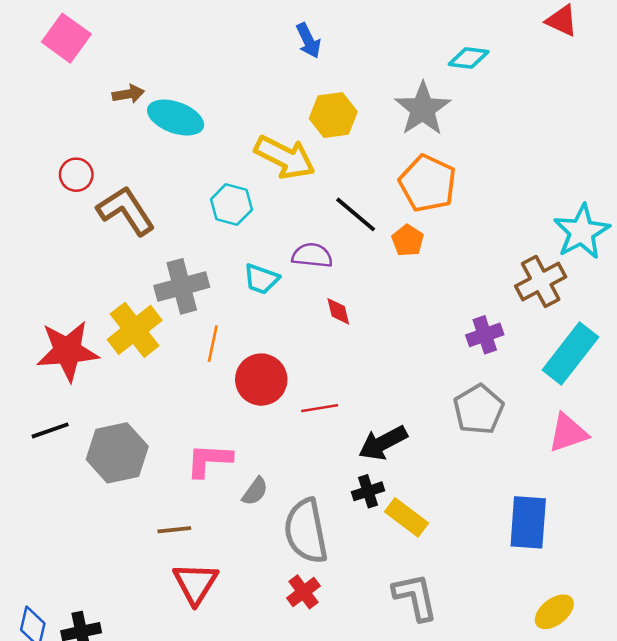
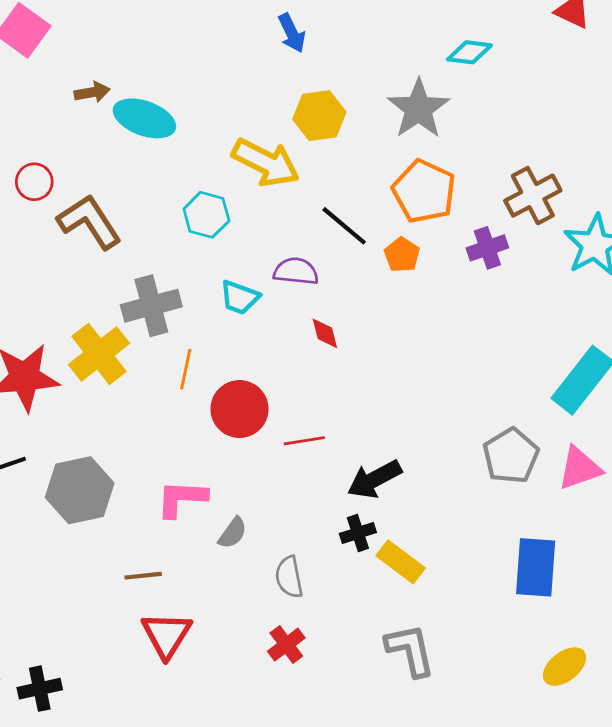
brown cross: (541, 281) -> (533, 196), moved
purple cross: (485, 335) -> (487, 248), moved
gray pentagon: (479, 409) -> (511, 456), moved
gray semicircle: (306, 531) -> (289, 577), size x0.6

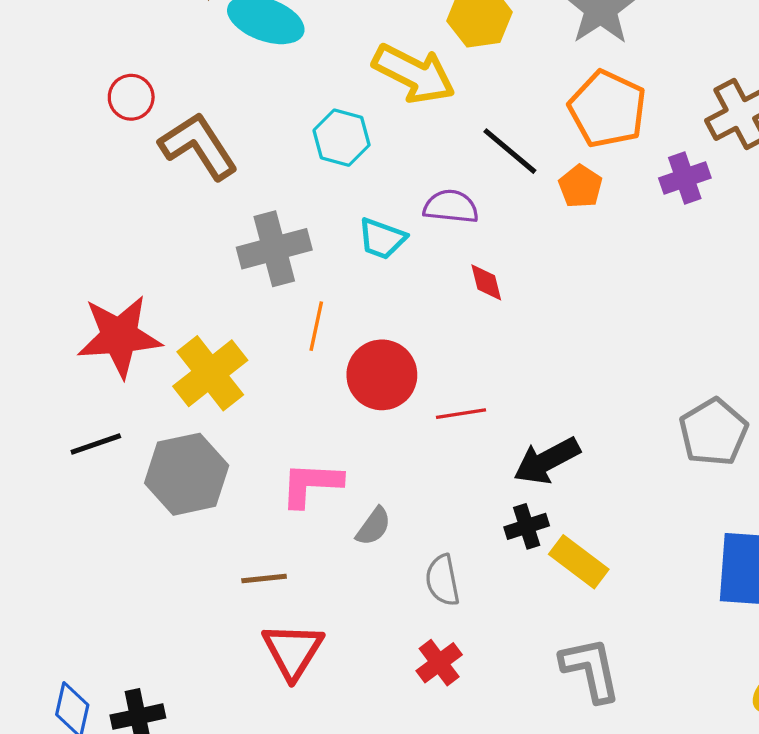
yellow cross: (99, 354) -> (210, 373), moved

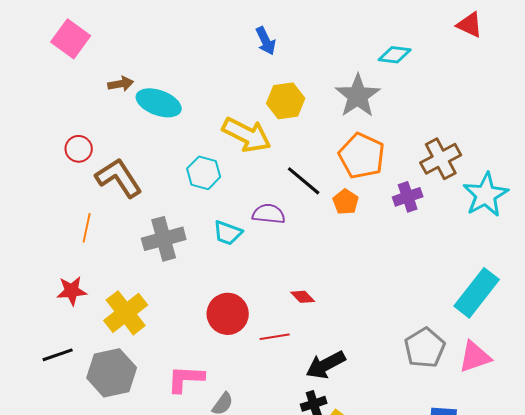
red diamond: (486, 282) -> (303, 297), moved, turned -30
orange line: (316, 326) -> (87, 228), moved
red star: (119, 336) -> (72, 291), size x0.6

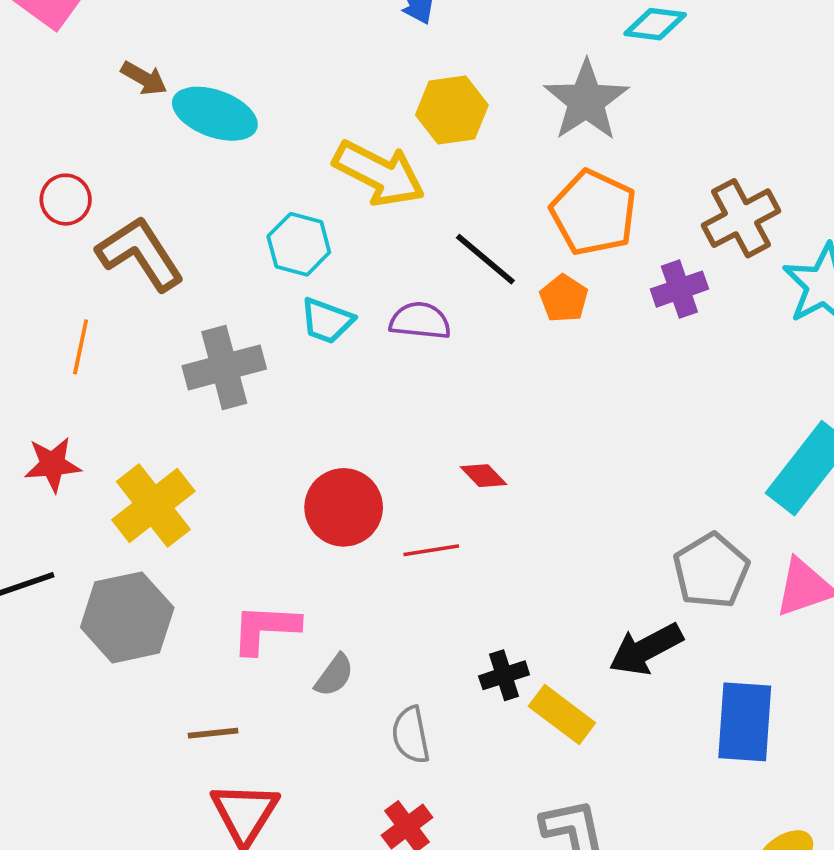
brown arrow: (121, 84) -> (144, 78), turned 40
cyan trapezoid: (228, 233) -> (327, 321), moved
black arrow: (326, 365) -> (646, 649), moved

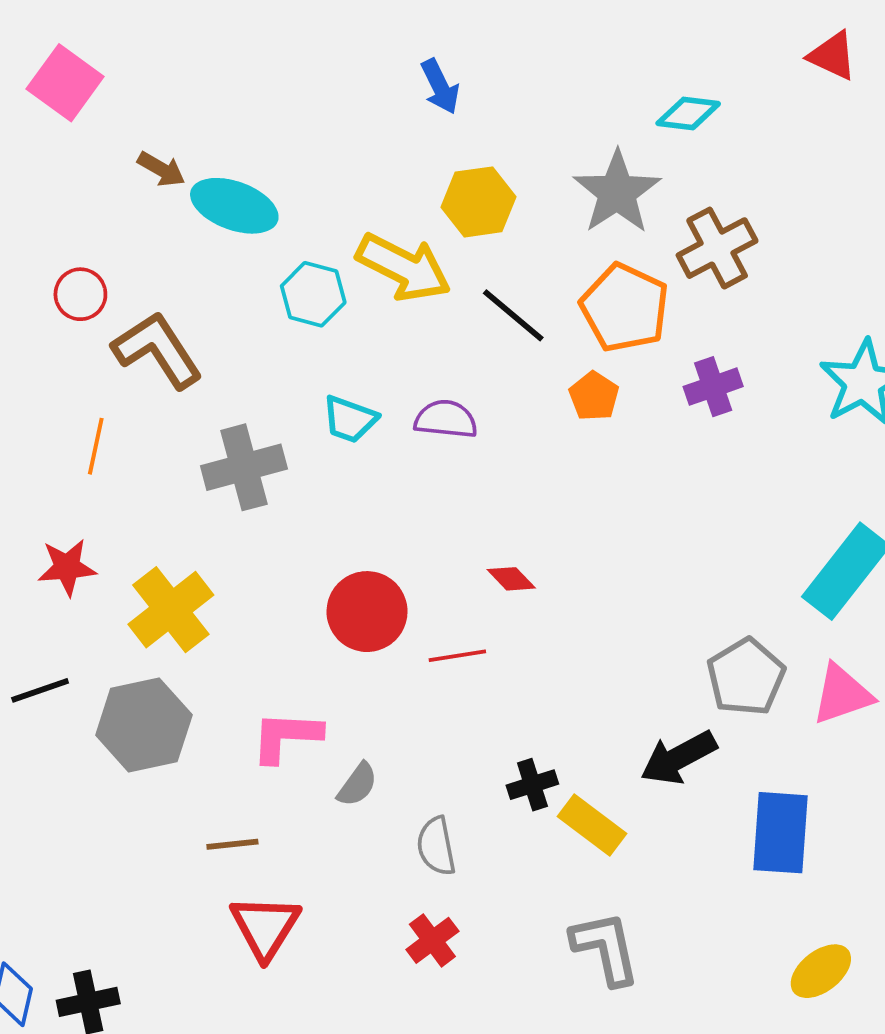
brown cross: (741, 218) -> (717, 248), moved
cyan hexagon: (299, 244) -> (313, 294), moved
black line: (485, 259) -> (513, 315), moved

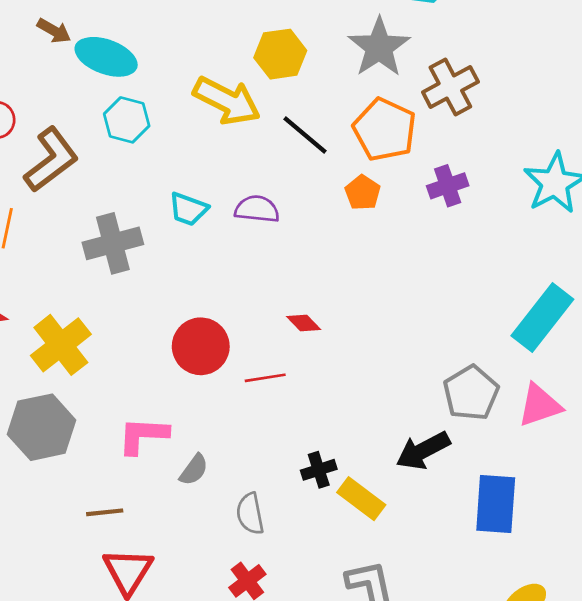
cyan hexagon: (313, 294) -> (127, 120), moved
brown L-shape: (157, 350) -> (51, 160), turned 86

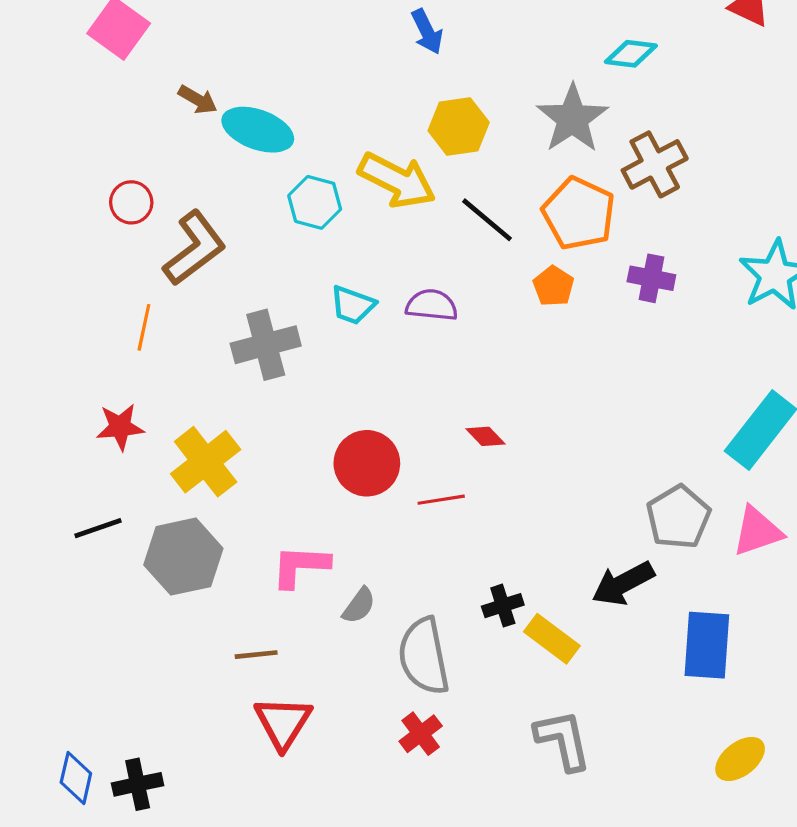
cyan hexagon: (127, 120) -> (315, 202), moved
purple cross: (448, 186) -> (651, 278), turned 30
gray semicircle: (250, 514) -> (424, 656), size x1.6

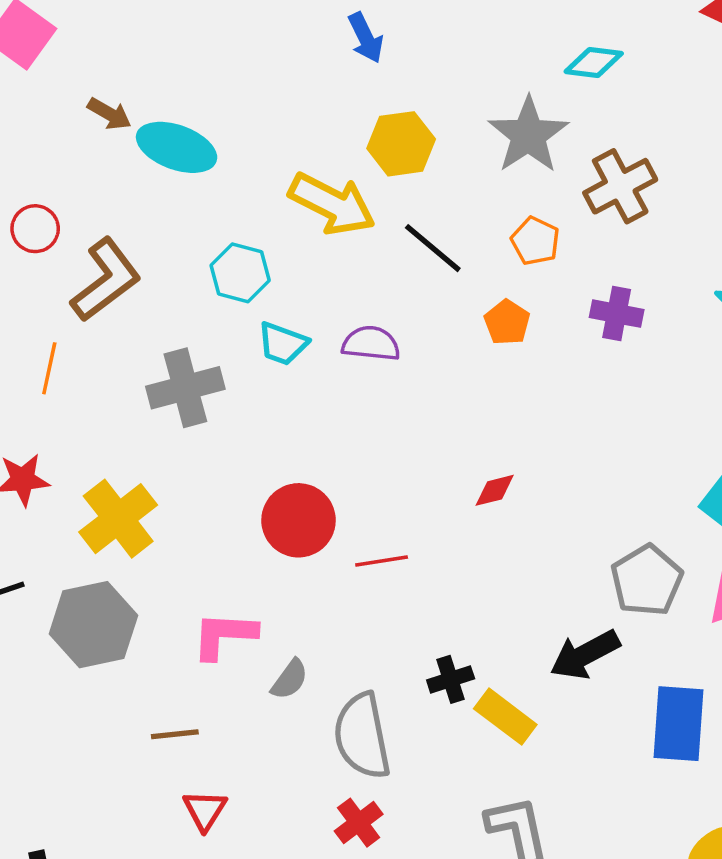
cyan hexagon: (315, 202) -> (240, 273), moved
orange pentagon: (579, 213) -> (535, 241), size x0.6
red diamond: (485, 436) -> (495, 490), moved, turned -60
red triangle: (283, 723) -> (205, 810), size x0.7

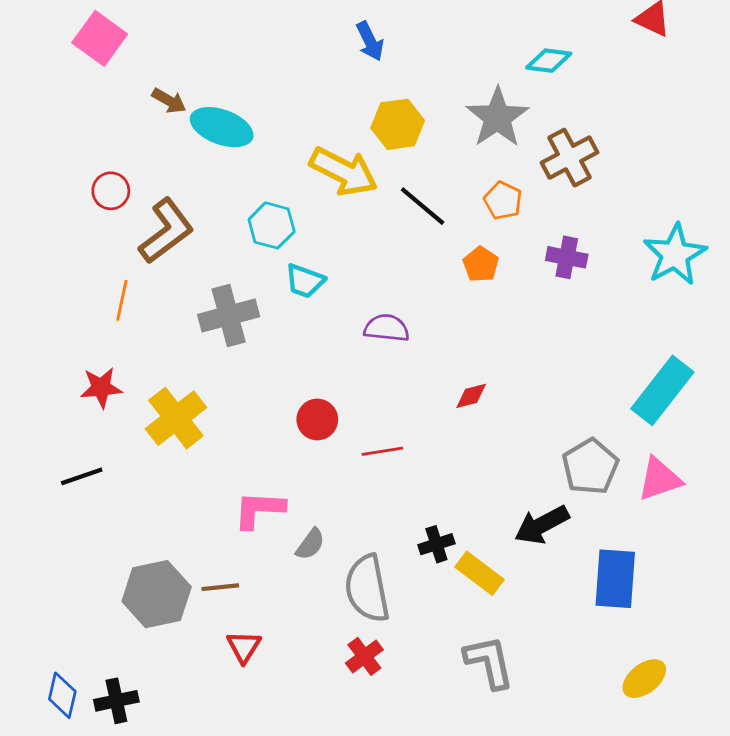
purple semicircle: (371, 344) -> (387, 328), moved
red circle: (298, 520) -> (317, 419), size x0.7
gray hexagon: (93, 625) -> (157, 594), moved

